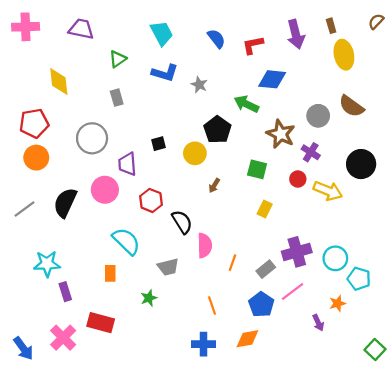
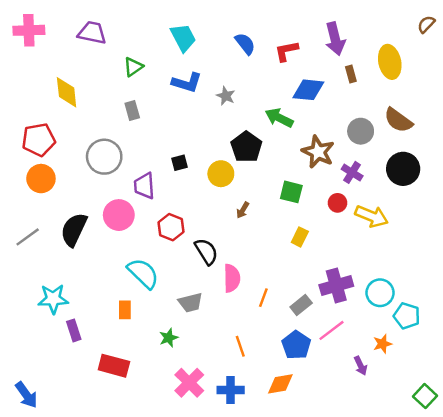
brown rectangle: (331, 26) -> (351, 74), moved
black circle: (361, 164) -> (403, 169), moved
pink cross: (63, 338) -> (189, 383), moved

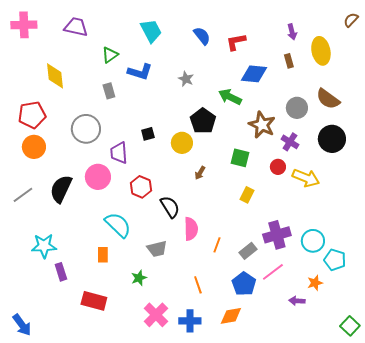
purple arrow: (335, 39) -> (292, 32), moved, size x0.6
blue L-shape: (187, 83) -> (140, 72), moved
purple arrow: (361, 366) -> (297, 301), turned 119

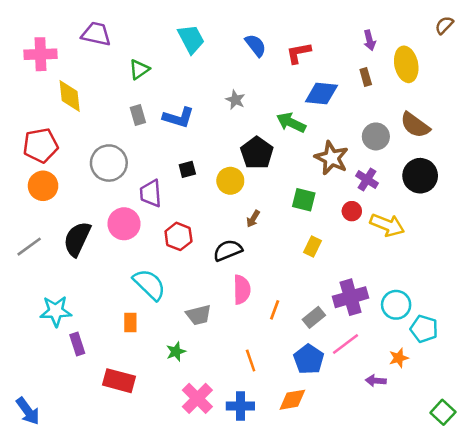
pink cross: (24, 25) -> (40, 54), moved
blue L-shape: (140, 72) -> (178, 117), moved
black semicircle: (170, 207) -> (228, 250), moved, turned -80

